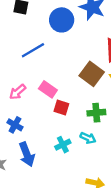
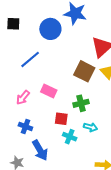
red square: (61, 108) -> (61, 119), moved
green cross: (96, 113) -> (81, 103), moved
cyan cross: (63, 145) -> (70, 137), turned -32

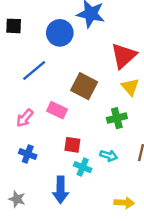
brown square: (84, 71) -> (84, 86), moved
green cross: (81, 103) -> (117, 118), moved
blue arrow: (40, 150) -> (60, 190), moved, turned 30

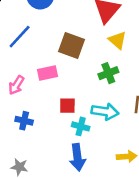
pink rectangle: (57, 110) -> (48, 73), turned -30
cyan arrow: (109, 156) -> (105, 112), size x1.5
blue arrow: (60, 190) -> (77, 157), moved

